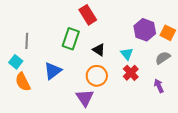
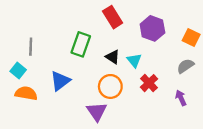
red rectangle: (88, 15) -> (113, 17), moved
purple hexagon: (145, 30) -> (152, 28), moved
cyan triangle: (127, 54) -> (134, 60), moved
orange semicircle: (23, 82) -> (26, 93), turned 126

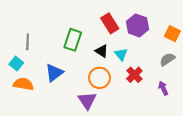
red rectangle: (113, 17) -> (110, 23), moved

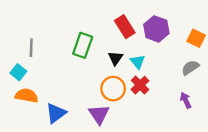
black triangle: (102, 51) -> (115, 58), turned 32
blue triangle: (54, 73) -> (56, 113), moved
red cross: (134, 75) -> (140, 85), moved

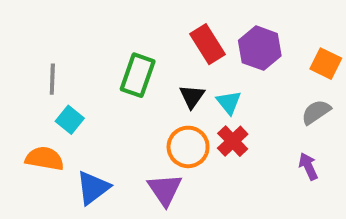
cyan square: (18, 72) -> (70, 120), moved

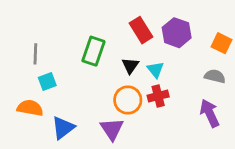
gray semicircle: (316, 112) -> (215, 76), turned 48
cyan square: (70, 120) -> (47, 82), turned 30
red cross: (233, 141) -> (158, 96), turned 30
purple arrow: (308, 166) -> (210, 113), size x1.5

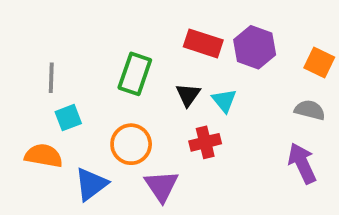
red rectangle: (141, 30) -> (203, 43), turned -40
red cross: (158, 96) -> (205, 142), moved
orange circle: (128, 100) -> (131, 144), moved

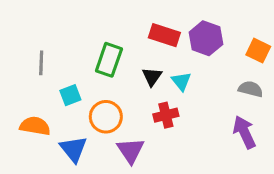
cyan square: (68, 118) -> (70, 95), moved
blue triangle: (91, 184) -> (74, 149), turned -32

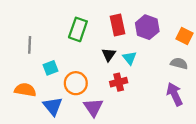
red rectangle: (164, 35) -> (118, 25), turned 60
green rectangle: (109, 60) -> (78, 29), moved

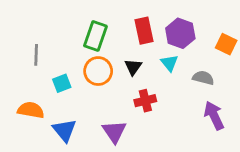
cyan triangle: (130, 58) -> (170, 63), moved
gray semicircle: (179, 63) -> (203, 78), moved
orange circle: (76, 83) -> (98, 71), moved

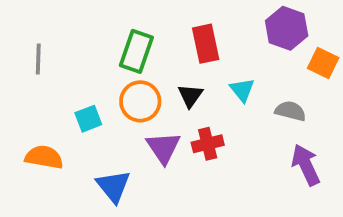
purple hexagon: (180, 33) -> (287, 28), moved
gray line: (36, 55) -> (38, 59), moved
blue triangle: (64, 130) -> (113, 186), moved
purple triangle: (114, 132) -> (163, 148), moved

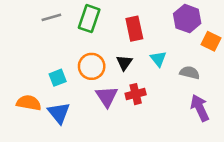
green rectangle: (136, 51) -> (89, 19), moved
gray line: (38, 59) -> (51, 17), moved, turned 72
blue triangle: (113, 186) -> (59, 113), moved

